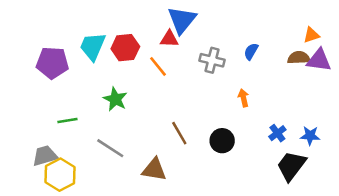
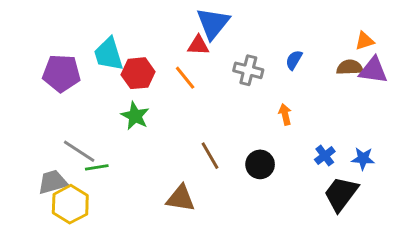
cyan trapezoid: (93, 46) -> (109, 54), turned -40
red hexagon: (125, 48) -> (138, 73), moved
green line: (67, 121) -> (97, 167), moved
gray line: (110, 148) -> (79, 151), moved

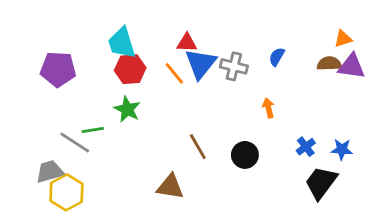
blue triangle: (213, 23) -> (201, 64), moved
cyan trapezoid: (109, 54) -> (122, 43), moved
green line: (97, 167) -> (93, 130), moved

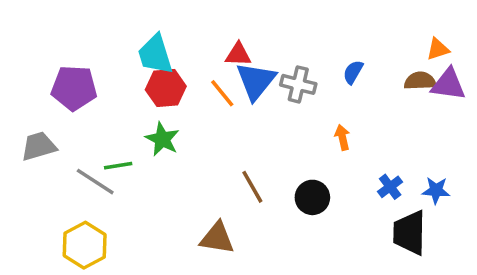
gray trapezoid: (50, 172) -> (39, 146), moved
black trapezoid: (321, 183) -> (409, 233), turned -36

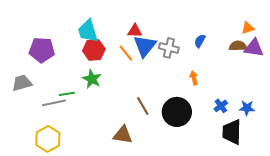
gray line: (95, 182) -> (54, 103), turned -45
black circle: (312, 197) -> (177, 112), size x1.5

